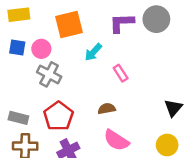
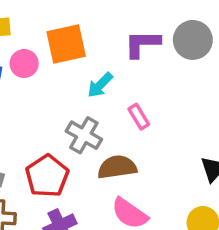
pink circle: (41, 49) -> (24, 64), moved
gray cross: (49, 74) -> (84, 135), moved
brown semicircle: (107, 109) -> (117, 167), size x1.5

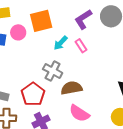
purple L-shape: (142, 44) -> (83, 19), turned -30
pink rectangle: (139, 117) -> (81, 46), moved

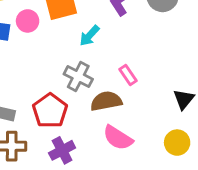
pink rectangle: (81, 46) -> (128, 75), moved

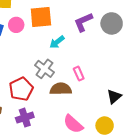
pink semicircle: (118, 138) -> (73, 124), moved

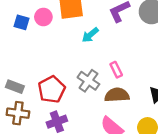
gray cross: (44, 69) -> (88, 81), moved
brown semicircle: (61, 89) -> (117, 95), moved

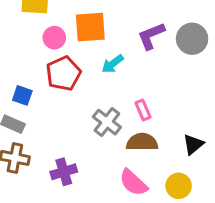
blue square: (22, 22) -> (22, 95), moved
red pentagon: (52, 89) -> (63, 74), moved

